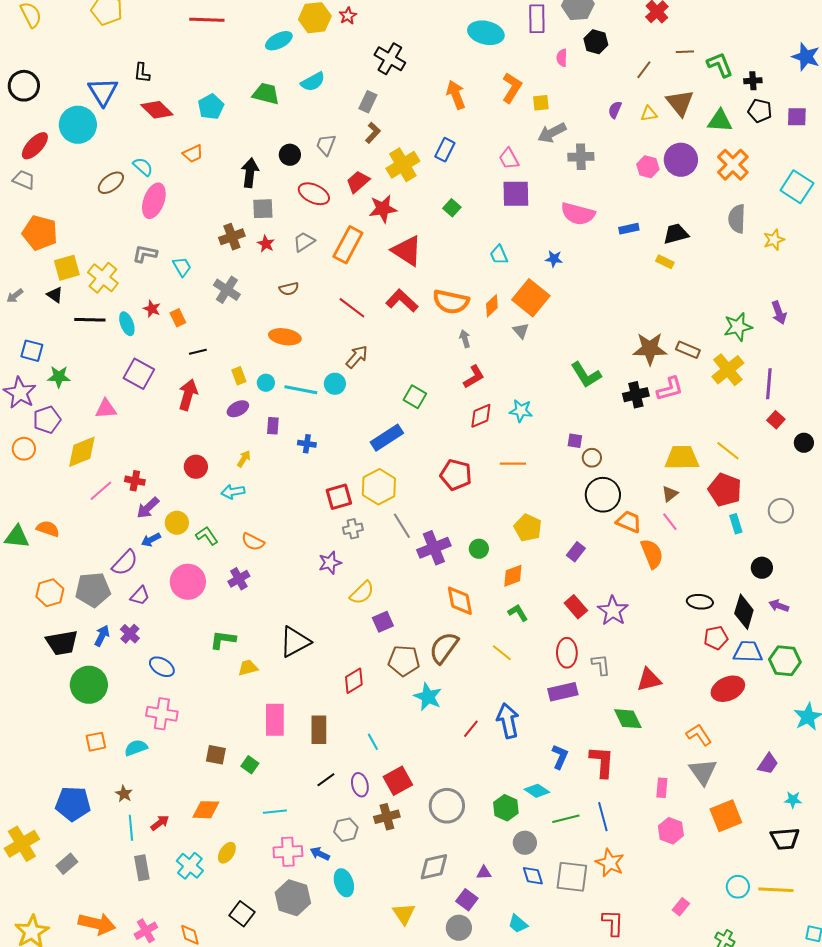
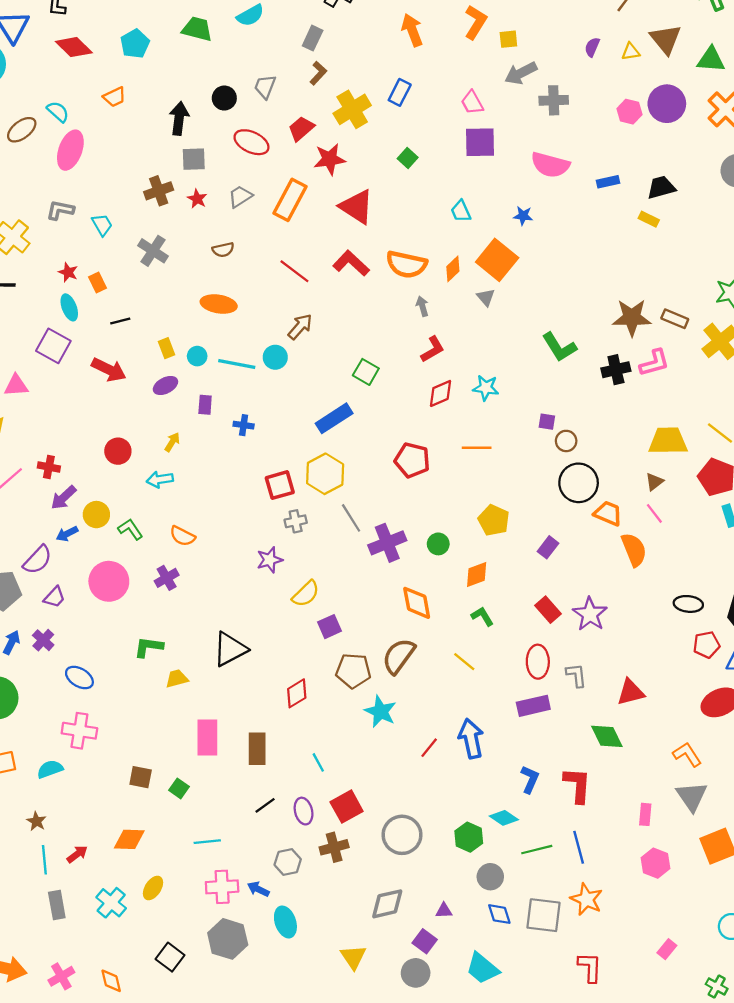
cyan ellipse: (127, 324) -> (69, 307), moved
red arrow: (188, 395) -> (109, 370), turned 100
cyan trapezoid: (518, 924) -> (482, 968), size x1.5

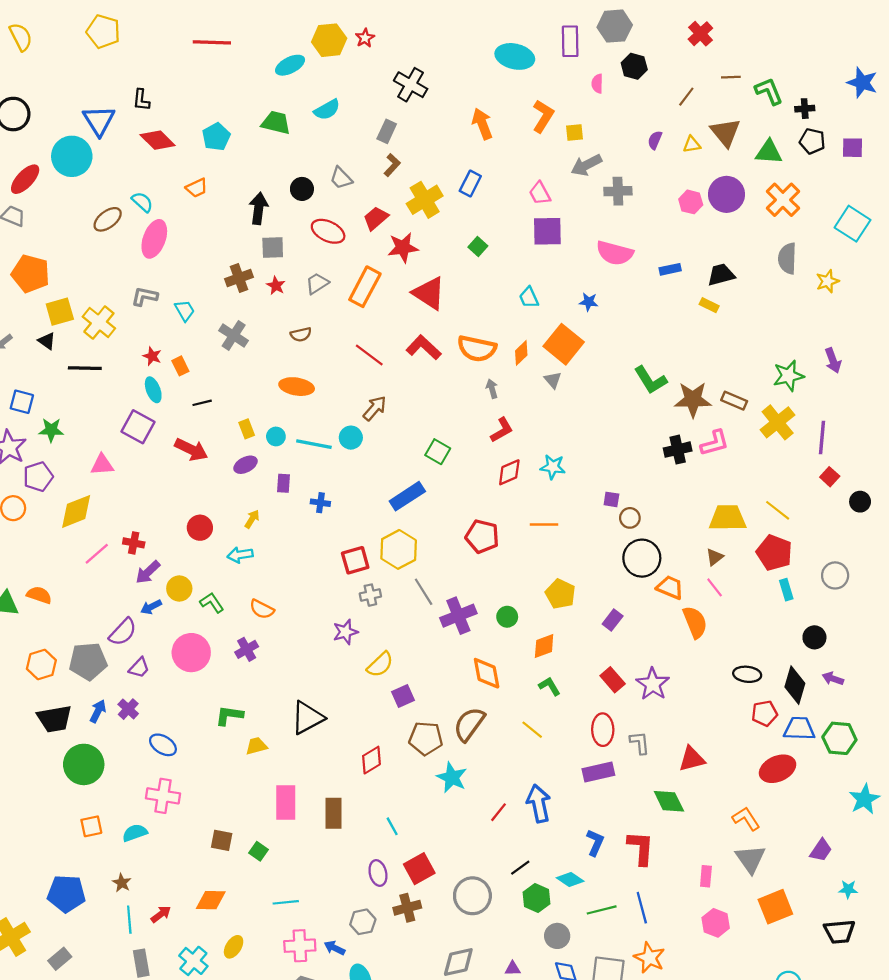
gray trapezoid: (265, 87) -> (341, 178), turned -65
green L-shape: (559, 347) -> (651, 380), moved
black line: (265, 805) -> (520, 868), moved

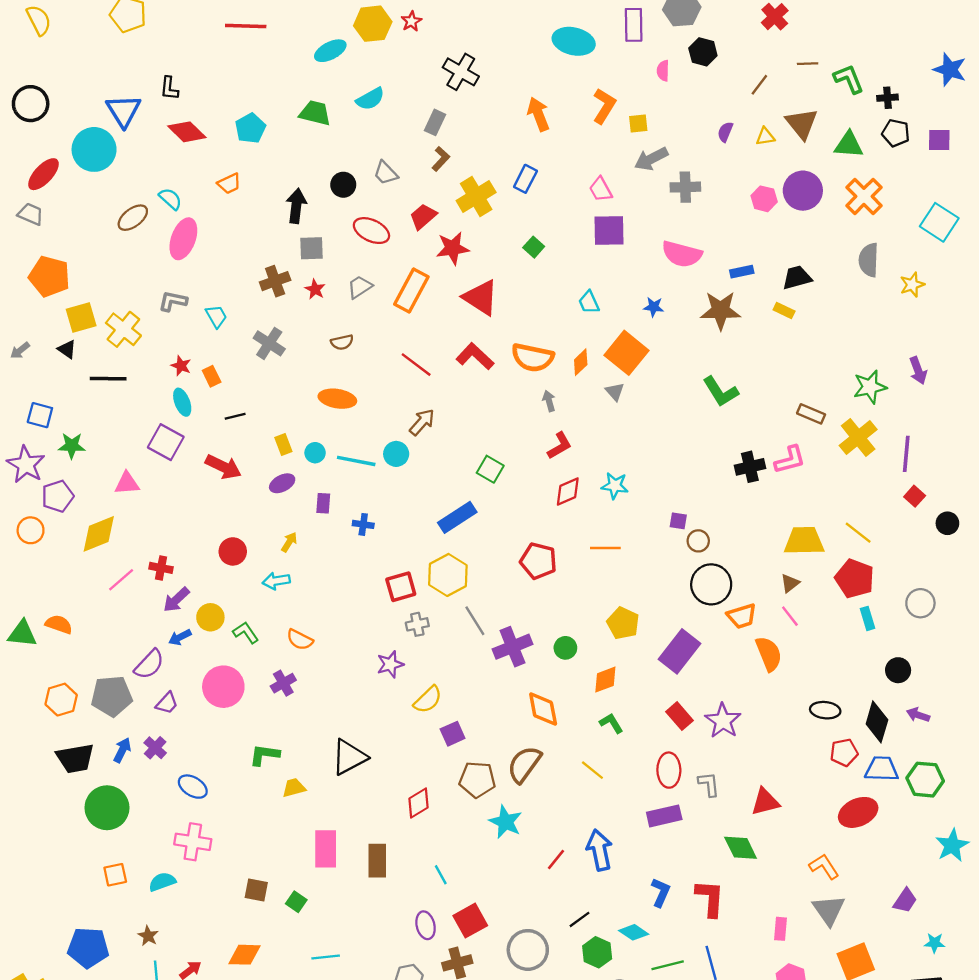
brown star: (693, 400) -> (721, 310), moved
orange trapezoid: (670, 587) -> (742, 616), turned 140
purple rectangle: (613, 620) -> (679, 651), size x1.8

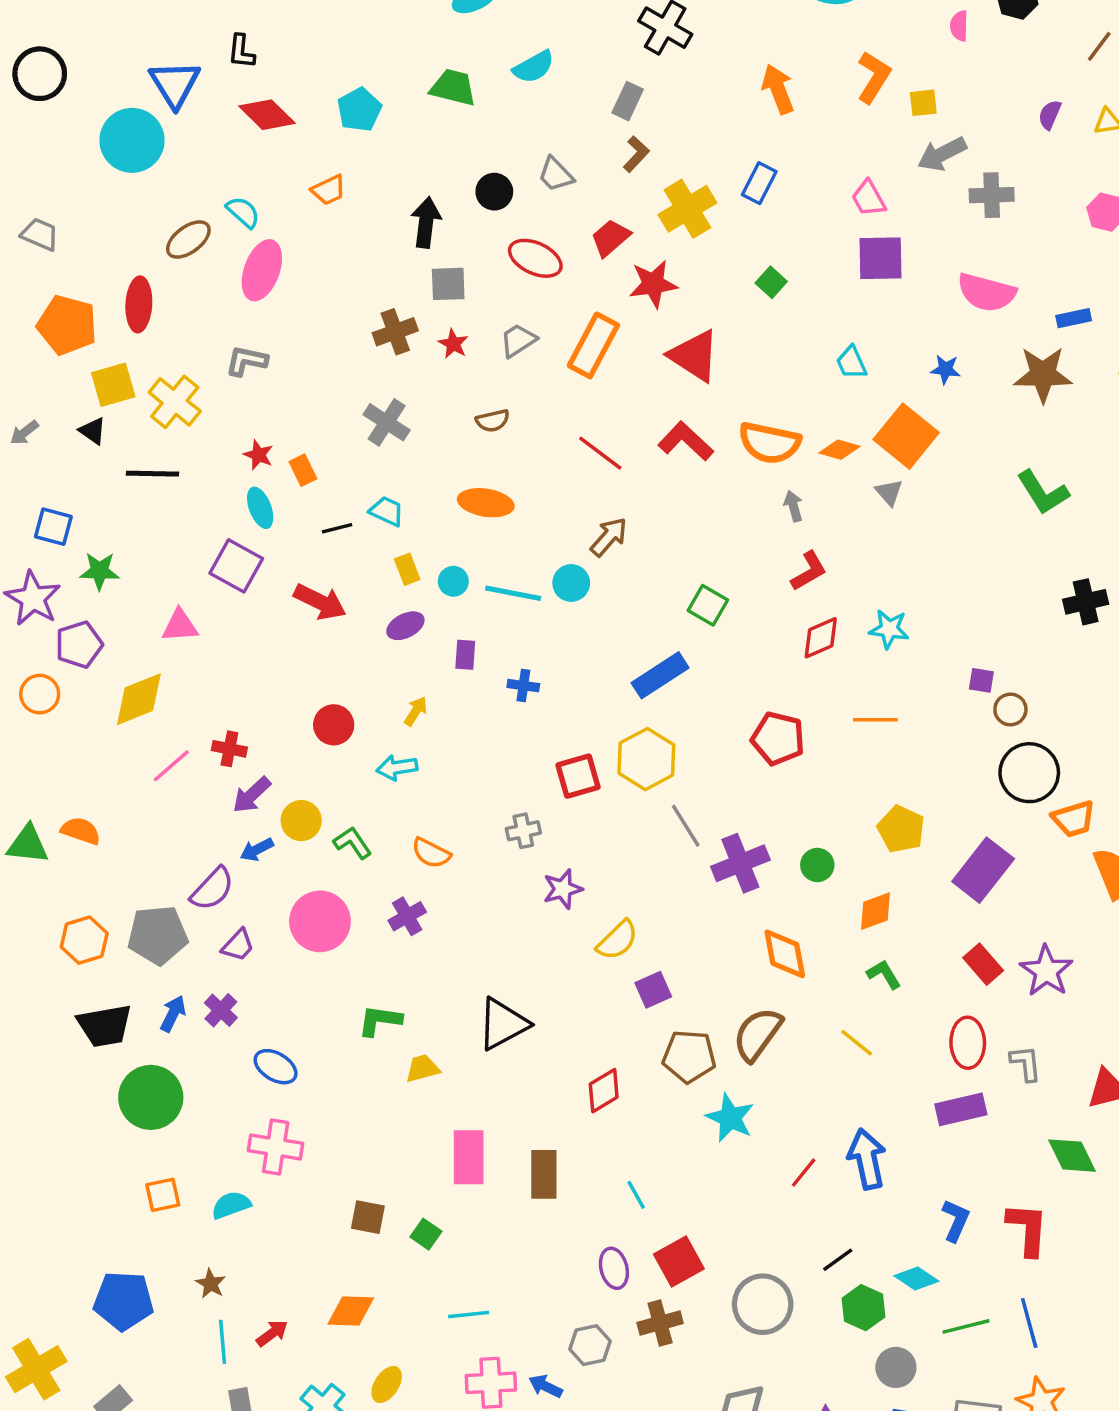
red ellipse: (43, 174) -> (139, 304), moved, turned -40
cyan trapezoid: (216, 316) -> (387, 511), moved, turned -35
orange diamond: (581, 362) -> (840, 450), turned 60
gray cross: (417, 624) -> (523, 831), moved

